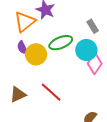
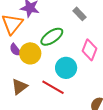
cyan circle: (86, 50) -> (66, 68), moved
brown triangle: (18, 94) -> (19, 87), moved

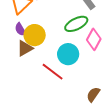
green ellipse: (52, 37) -> (76, 24), moved
brown triangle: (19, 87) -> (25, 48), moved

